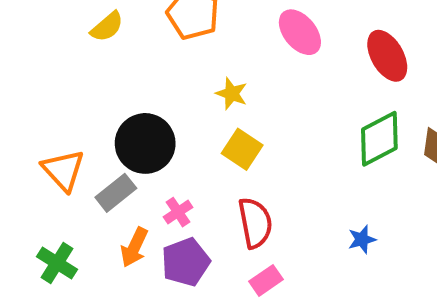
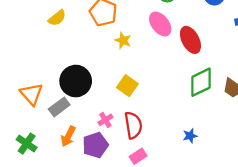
red ellipse: (387, 56) -> (190, 40), moved
yellow star: (232, 94) -> (123, 40), moved
pink cross: (178, 212) -> (105, 120), moved

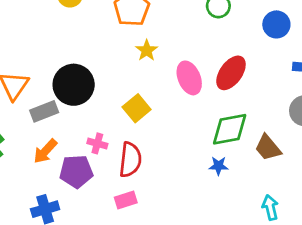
pink ellipse: (160, 24) -> (189, 78), moved
red ellipse: (190, 40) -> (231, 73), turned 48
pink cross: (105, 120) -> (97, 143), turned 32
blue star: (190, 136) -> (219, 166), moved

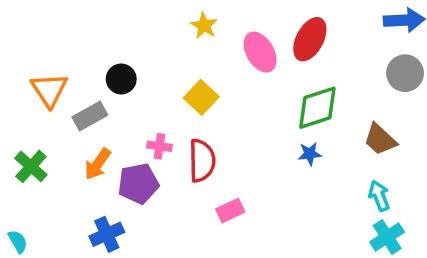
black circle: (74, 85) -> (121, 79), size x0.6
brown trapezoid: (268, 148) -> (380, 139), moved
pink rectangle: (126, 200) -> (230, 211), moved

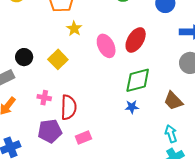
yellow square: (201, 97) -> (58, 59), moved
purple pentagon: (138, 184) -> (50, 131), moved

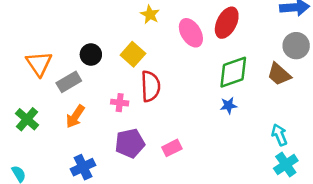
brown trapezoid: (173, 101) -> (279, 74), moved
red semicircle: (69, 107) -> (150, 86), moved

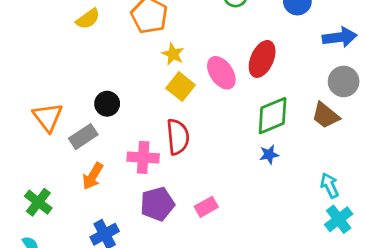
yellow square: (133, 54) -> (181, 87), moved
pink cross: (120, 103) -> (143, 157), size x1.5
green cross: (27, 119) -> (38, 202), moved

